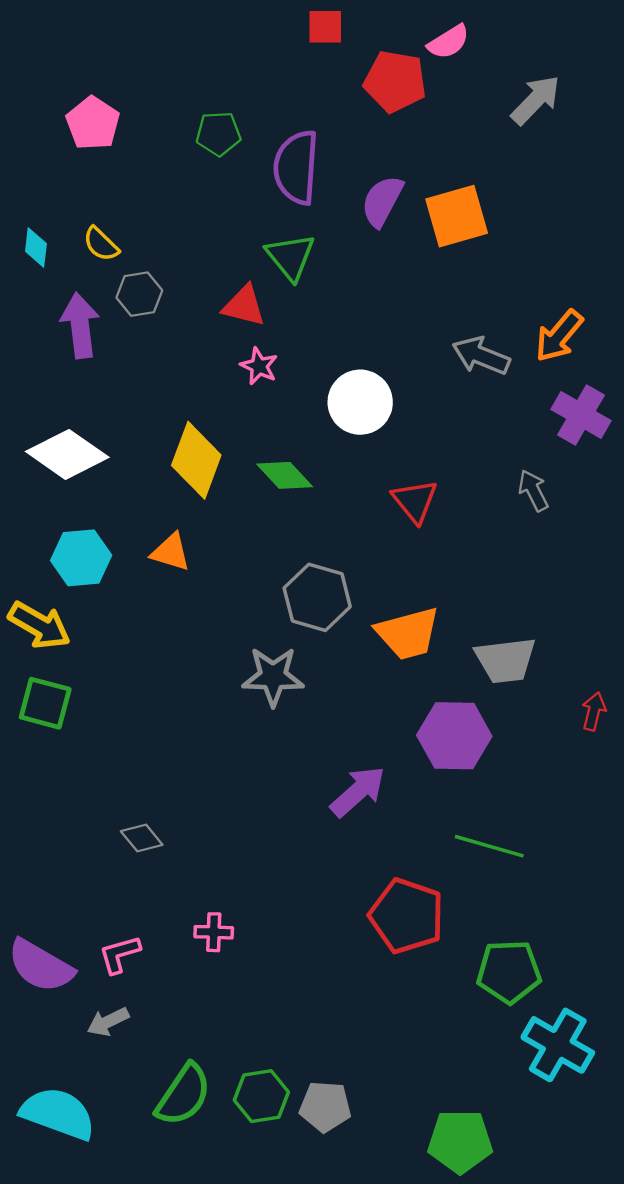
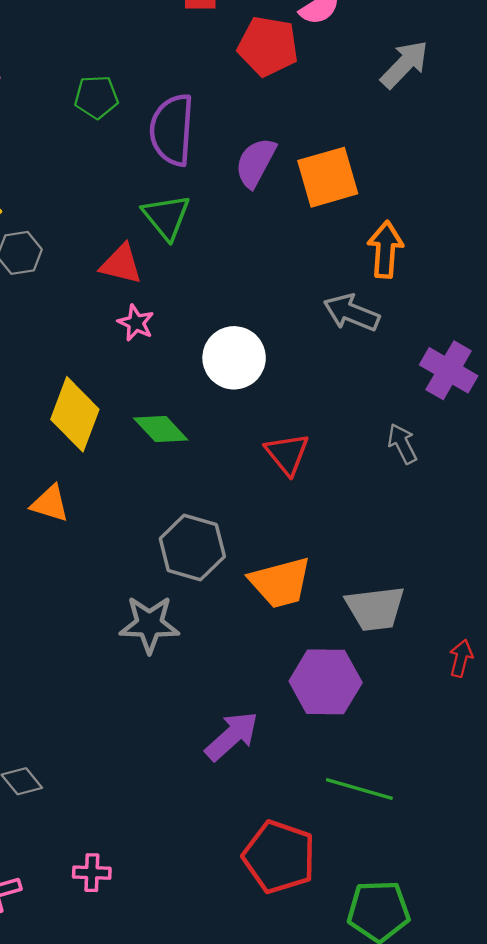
orange arrow: (559, 336) -> (385, 249), moved, turned 144

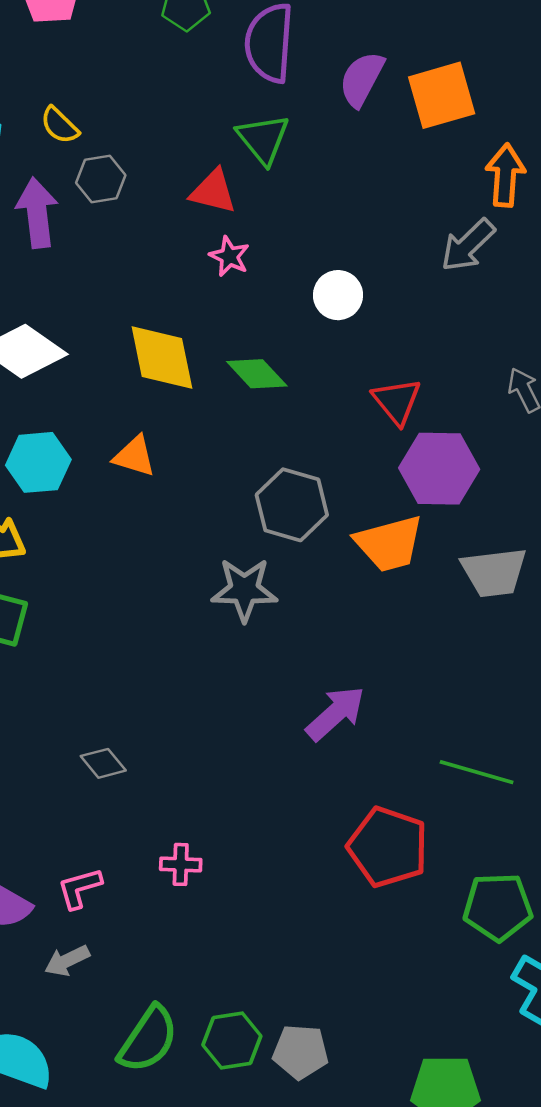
gray arrow: (351, 313) -> (468, 245), turned -66
white circle: (234, 358) -> (338, 295), size x0.7
yellow diamond: (75, 414) -> (162, 358), turned -32
purple hexagon: (326, 682) -> (439, 469), moved

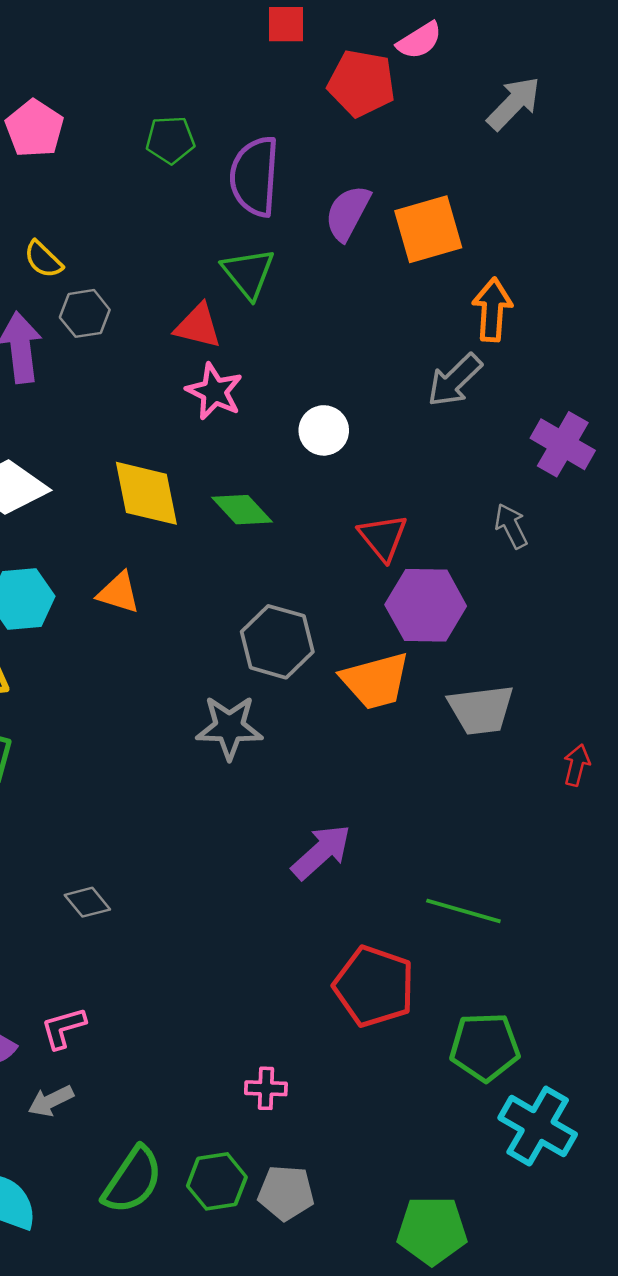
pink star: (229, 256) -> (214, 391), size x1.4
pink cross: (181, 864) -> (266, 1088), moved

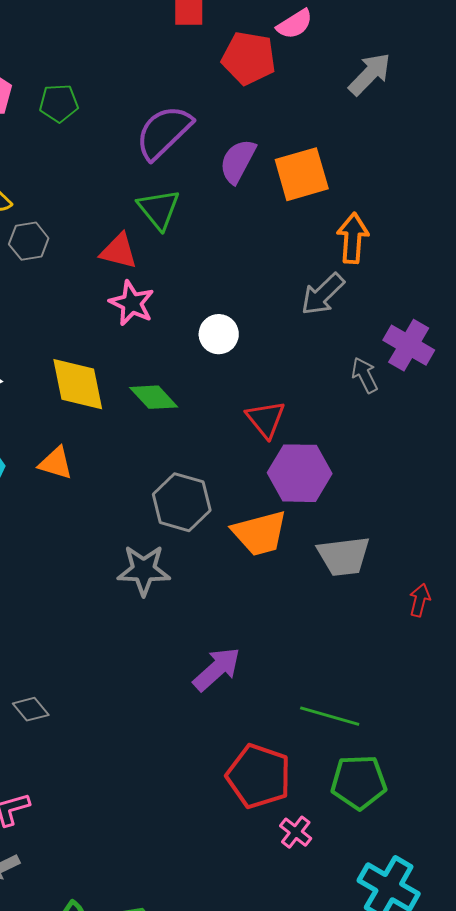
green pentagon: (170, 140) -> (59, 103), moved
purple semicircle: (255, 176) -> (164, 132), turned 42
gray arrow: (511, 526) -> (365, 375), moved
green pentagon: (485, 1047) -> (359, 782), moved
pink cross: (266, 1088) -> (296, 832), moved, turned 36

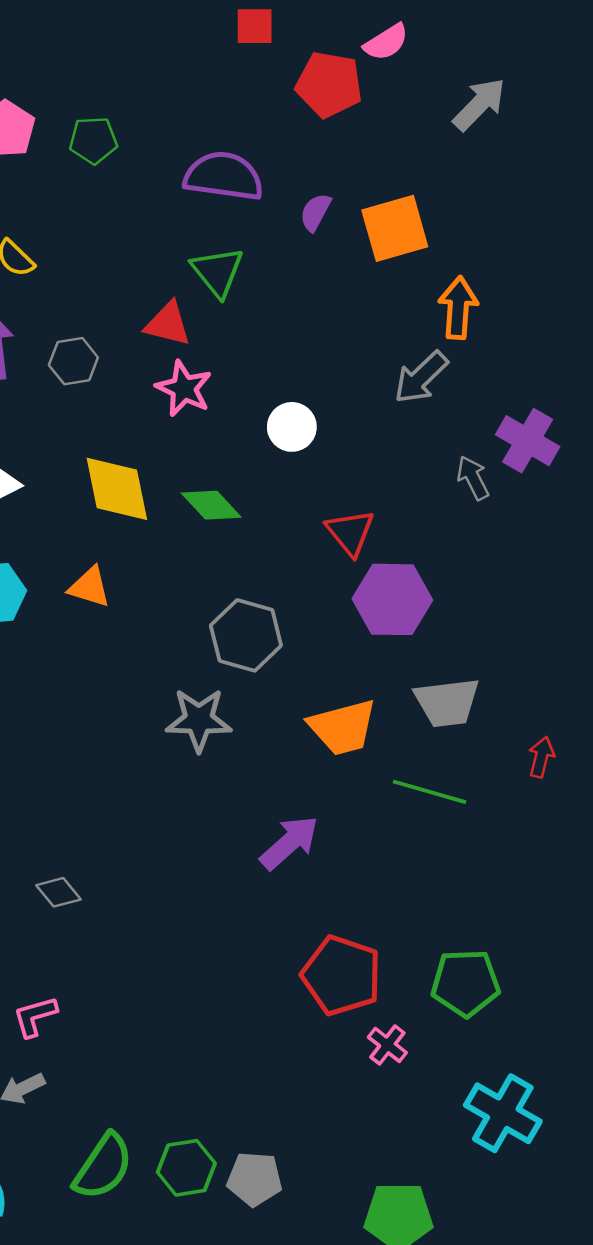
purple semicircle: (164, 132) -> (224, 176), turned 52
purple semicircle: (238, 161) -> (315, 212), size x0.7
gray hexagon: (29, 241) -> (73, 361), moved
orange trapezoid: (260, 533) -> (343, 727), moved
green line: (330, 716) -> (430, 792), moved

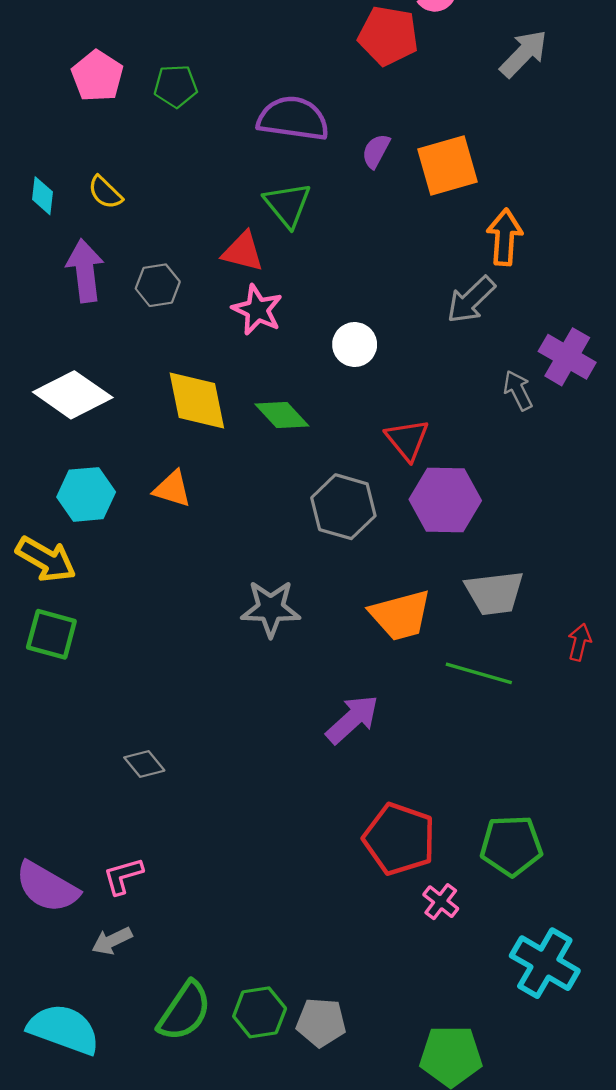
gray hexagon: (246, 635) -> (343, 507), moved

